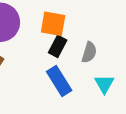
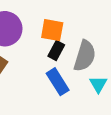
gray semicircle: (89, 52) -> (85, 56), size x1.6

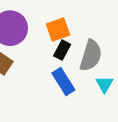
orange square: (52, 30) -> (58, 30), turned -30

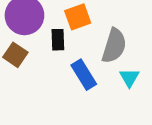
black rectangle: (62, 50) -> (58, 40), moved, turned -30

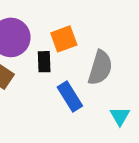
cyan triangle: (129, 78) -> (120, 116), moved

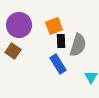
black rectangle: (44, 62) -> (61, 41), moved

